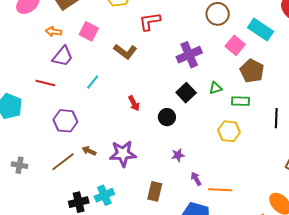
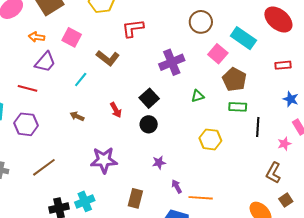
cyan line: (93, 82) -> (81, 79), moved
black square: (186, 93) -> (149, 98), moved
green rectangle: (241, 101) -> (238, 107), moved
purple hexagon: (65, 121) -> (26, 124), moved
brown arrow: (89, 151) -> (77, 116), moved

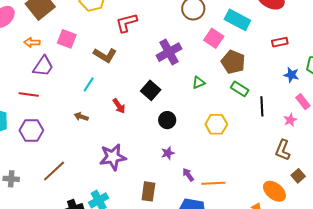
cyan line: (81, 79) -> (89, 84), moved
green rectangle: (238, 107) -> (240, 89), turned 36
black circle: (149, 124) -> (167, 120), moved

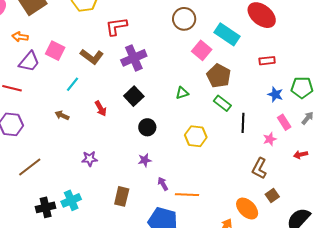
pink square: (67, 39) -> (55, 51), moved
purple cross: (169, 52) -> (134, 58), moved
purple star: (113, 157) -> (90, 159), size x0.6

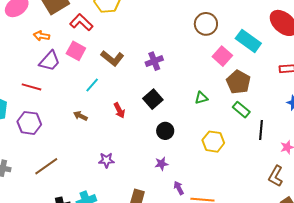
red L-shape: (116, 26) -> (81, 22), moved, turned 50
purple cross: (134, 58) -> (154, 61), size x0.7

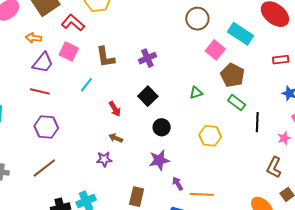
brown L-shape: (112, 58) -> (105, 57), turned 45
red line: (31, 87) -> (40, 91), moved
brown arrow: (80, 116) -> (116, 138), moved
purple hexagon: (29, 123) -> (46, 127), moved
purple star: (161, 164) -> (159, 160), size x1.5

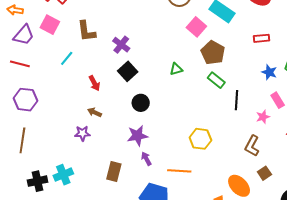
purple cross: (147, 58) -> (121, 45), moved, turned -30
yellow hexagon: (210, 136) -> (200, 139), moved
brown line: (44, 168) -> (22, 140), turned -45
purple arrow: (178, 184) -> (146, 159), moved

